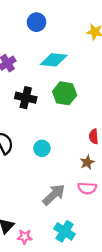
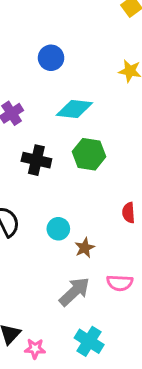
brown star: (87, 162) -> (85, 248), moved

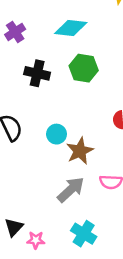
brown star: (85, 248) -> (80, 151), size x1.5

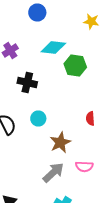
green hexagon: (84, 68) -> (75, 66), moved
cyan circle: (56, 134) -> (38, 118), moved

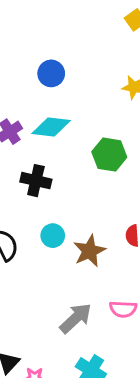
cyan diamond: (53, 48) -> (51, 127), moved
brown star: (60, 142) -> (89, 251), moved

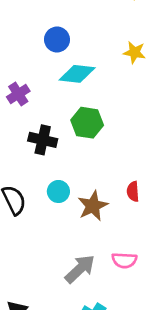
cyan diamond: (51, 127) -> (77, 74), moved
green hexagon: (109, 155) -> (87, 123), moved

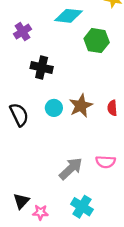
green hexagon: (87, 123) -> (97, 41), moved
brown star: (93, 206) -> (81, 106), moved

